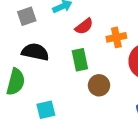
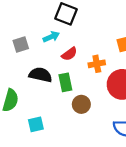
black semicircle: (35, 52) -> (40, 75), moved

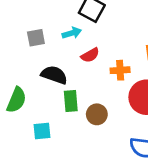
green rectangle: (65, 82) -> (71, 101), moved

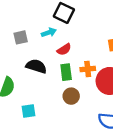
orange cross: (120, 70) -> (88, 69), moved
green rectangle: (71, 101) -> (66, 72), moved

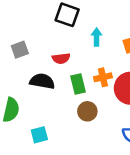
cyan arrow: (49, 33) -> (97, 37), moved, turned -64
red semicircle: (64, 49) -> (61, 58), moved, turned 32

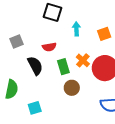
orange cross: (103, 77) -> (83, 60), turned -32
black semicircle: (42, 81) -> (35, 66), turned 54

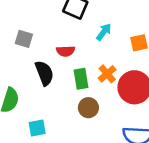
cyan arrow: (76, 29) -> (104, 32), turned 32
gray square: (16, 41) -> (24, 39), turned 32

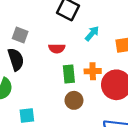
black semicircle: (44, 73) -> (16, 59), moved
orange cross: (107, 74) -> (93, 71), turned 35

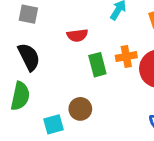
gray square: (20, 35) -> (28, 14), moved
brown circle: (74, 100) -> (80, 109), moved

